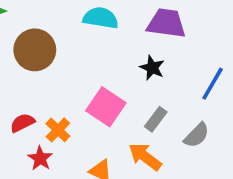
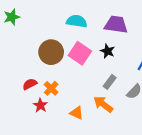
brown circle: (35, 50) -> (51, 52), moved
pink square: (106, 107) -> (80, 53), moved

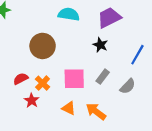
purple trapezoid: (116, 24) -> (109, 18), turned -35
pink square: (80, 53) -> (74, 79), moved, turned -35
orange arrow: (103, 104) -> (96, 111), moved

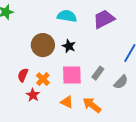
black star: (100, 45) -> (69, 46), moved
red semicircle: (21, 79) -> (23, 75), turned -40

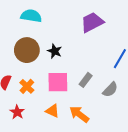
cyan semicircle: (67, 16) -> (31, 16), moved
red star: (33, 95) -> (17, 112), moved

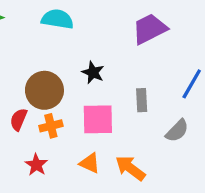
brown circle: (27, 50) -> (44, 90), moved
gray rectangle: (86, 80) -> (142, 100), moved, turned -40
orange cross: (27, 86) -> (51, 126), turned 32

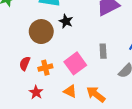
black star: (93, 72) -> (66, 21), moved
brown circle: (44, 90) -> (41, 32), moved
pink square: (98, 119) -> (75, 63), turned -35

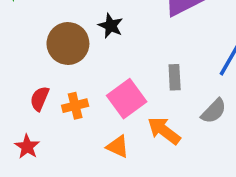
red star: (36, 92) -> (27, 147), moved
orange arrow: (96, 94) -> (164, 131), moved

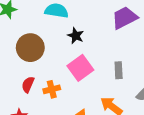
brown circle: (68, 43) -> (30, 48), moved
pink square: (127, 99) -> (80, 68), moved

